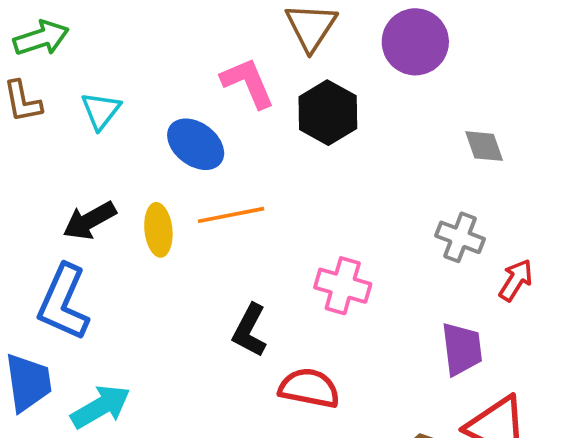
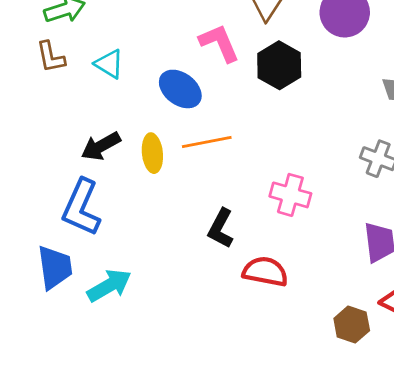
cyan triangle: (101, 111) -> (109, 64), turned -36

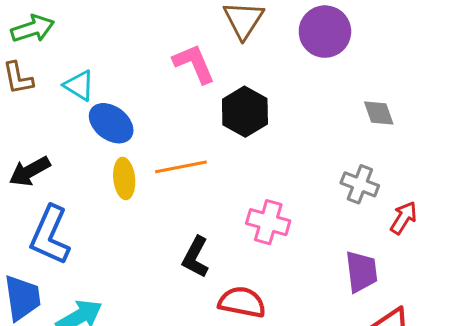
black hexagon: (279, 65) -> (245, 112), moved
blue ellipse: (180, 89) -> (111, 123), moved
black arrow: (101, 146) -> (30, 171), moved

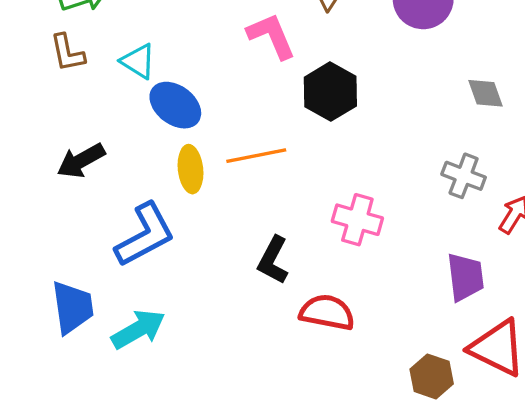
blue L-shape: (50, 235) -> (145, 235), moved, turned -142

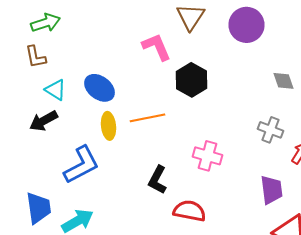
cyan triangle: (138, 61) -> (56, 90), moved

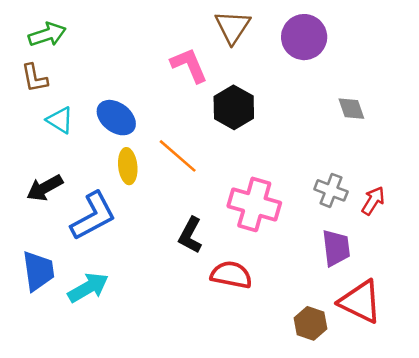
orange line: (148, 118) -> (178, 156), turned 52
black arrow: (44, 121) -> (45, 188), moved
gray cross: (270, 130) -> (331, 190), moved
pink cross: (208, 156) -> (254, 204), size x1.4

